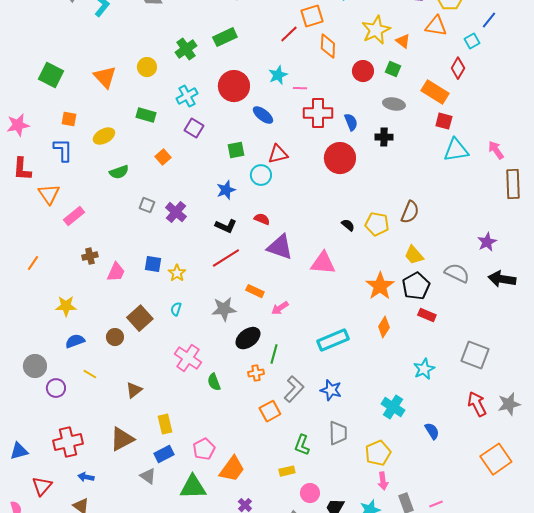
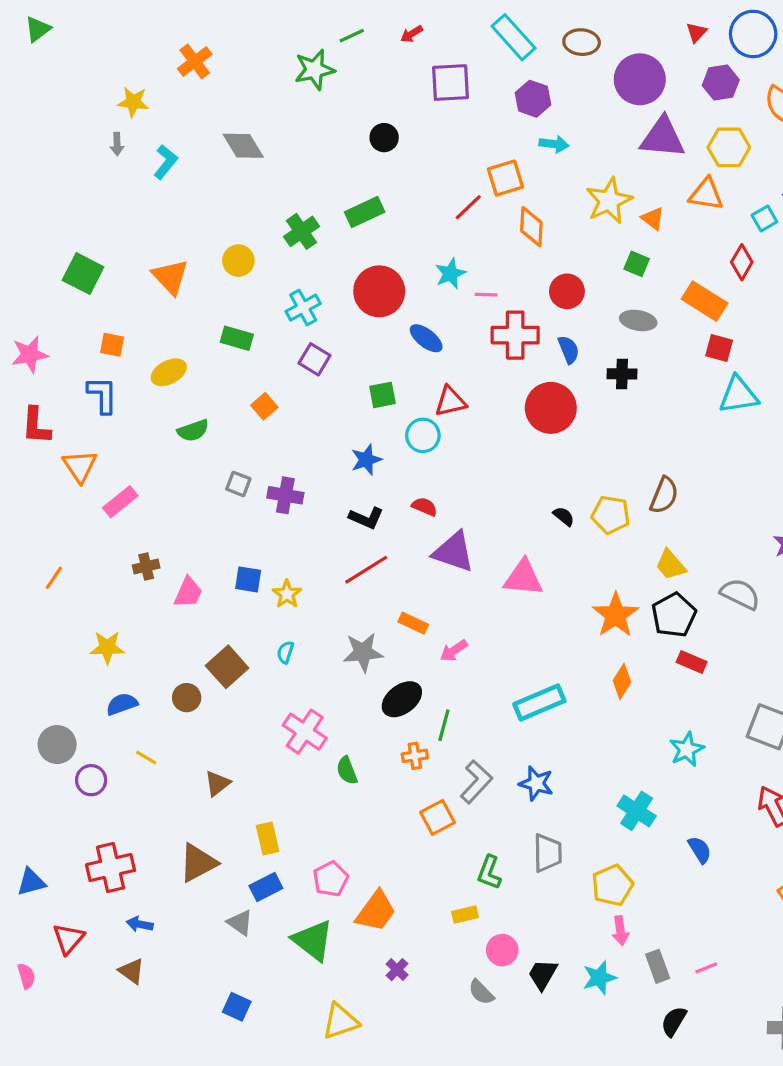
red circle: (363, 71) -> (567, 291), moved
purple cross: (176, 212) -> (285, 495), turned -30
green triangle: (193, 487) -> (313, 940), turned 40

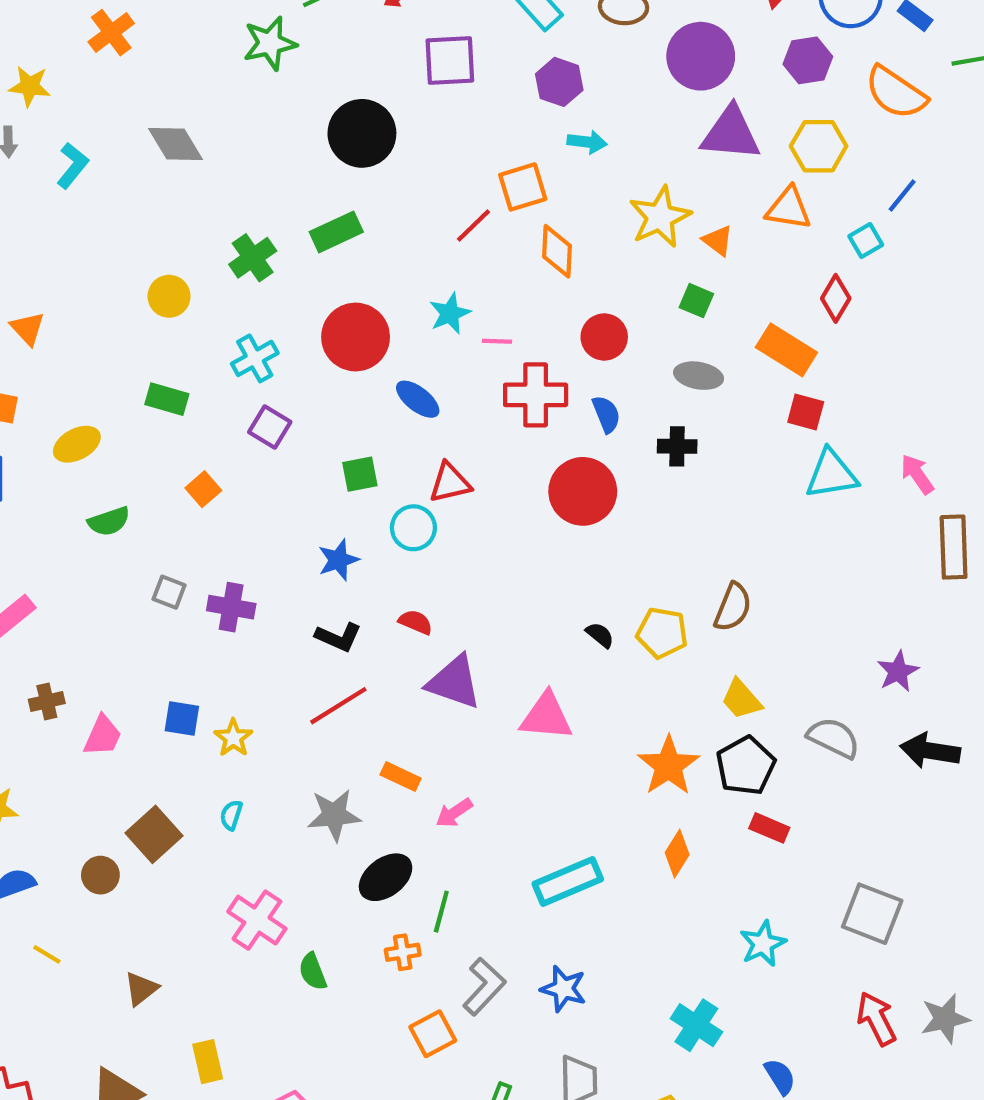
black circle: (384, 138) -> (362, 133), size x1.8
orange triangle: (170, 277) -> (28, 328), moved, size x0.7

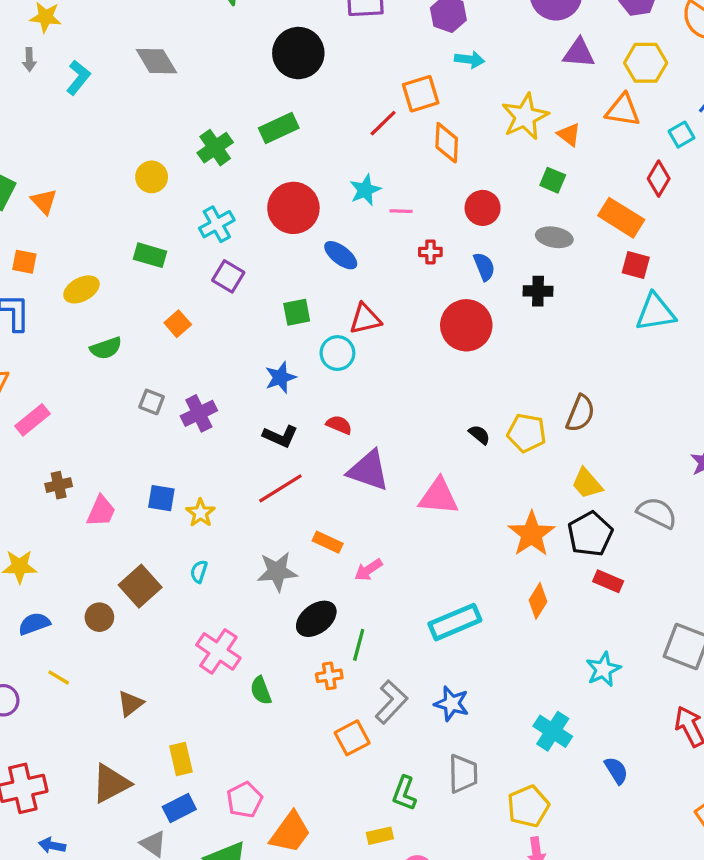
purple triangle: (731, 133) -> (579, 53), size x0.7
red cross: (536, 395) -> (430, 252), size x0.5
purple cross: (231, 607) -> (199, 413), turned -36

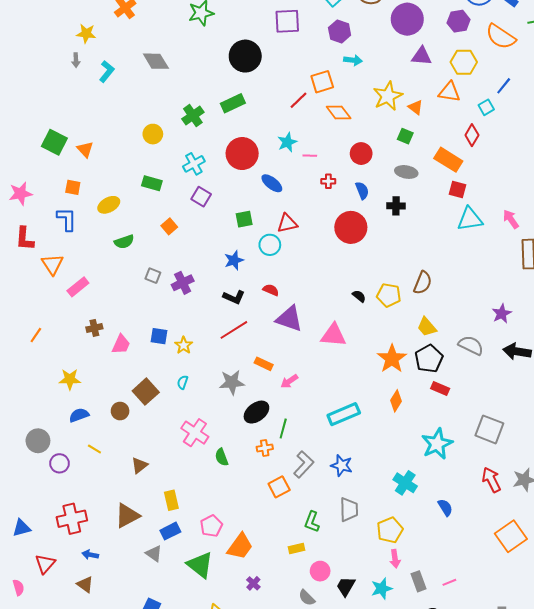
orange diamond: (447, 143) -> (339, 112), turned -40
cyan star: (603, 669) -> (437, 444), size x1.4

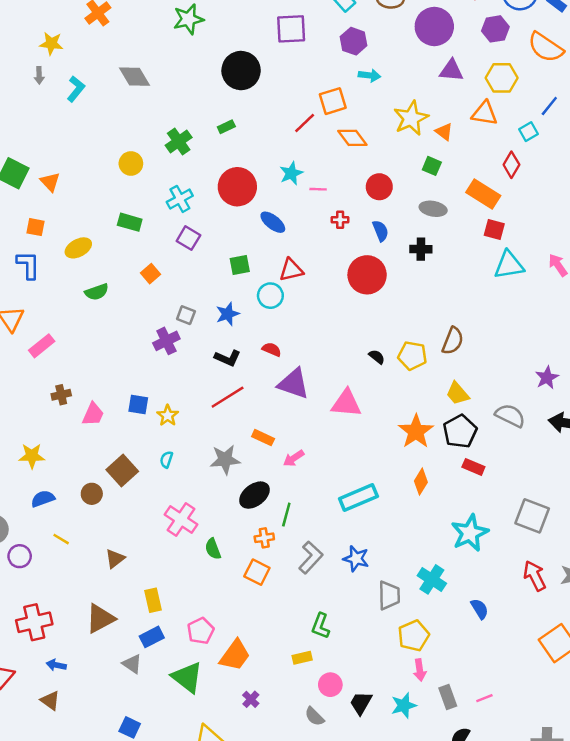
green rectangle: (233, 103) -> (226, 127), size x0.6
gray square: (153, 276) -> (186, 315), moved
orange square: (279, 487) -> (257, 572), moved, turned -35
gray trapezoid: (349, 510) -> (389, 595), moved

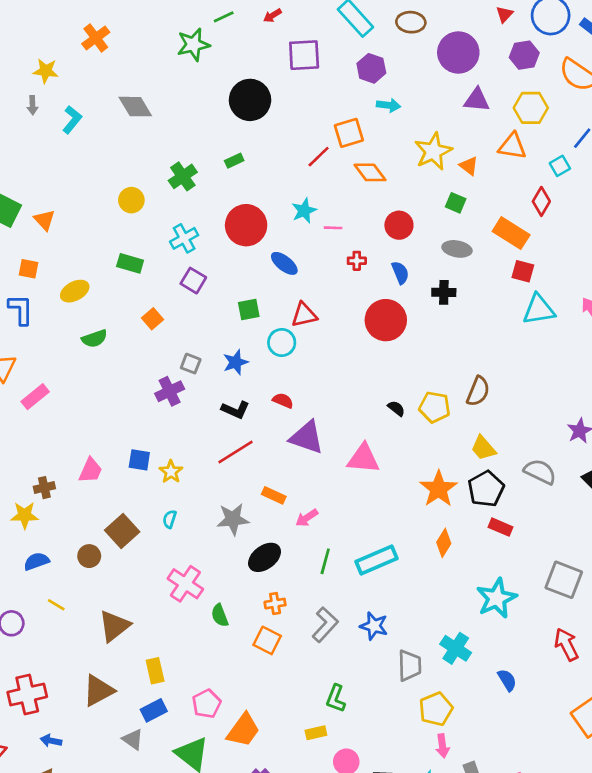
brown cross: (61, 395) -> (44, 488), moved
green line: (286, 515) -> (325, 561), moved
brown triangle: (115, 559) -> (114, 626), size x1.5

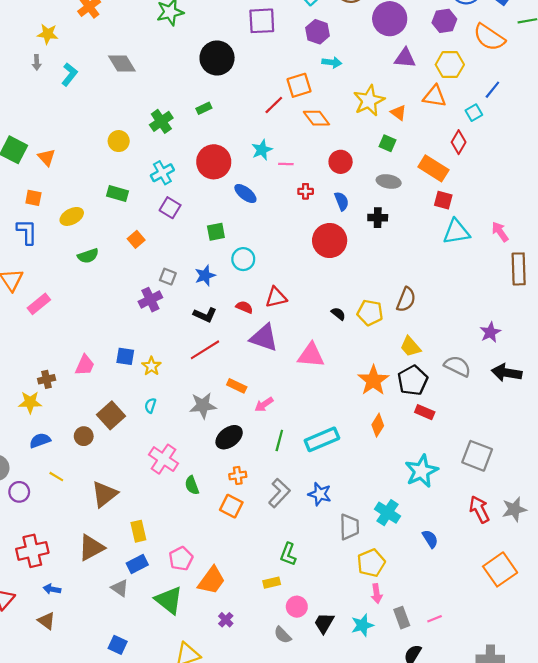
red triangle: (304, 315) -> (276, 297), moved

